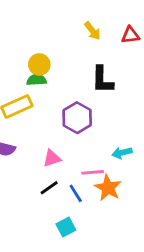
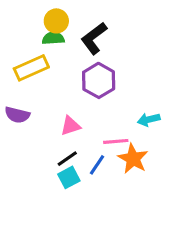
black L-shape: (102, 80) -> (94, 38), moved, turned 52
blue line: (76, 193) -> (97, 165), turned 66
cyan square: (66, 227) -> (69, 177), moved

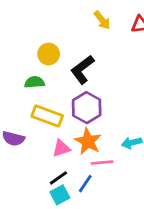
green semicircle: (53, 38) -> (34, 82), moved
yellow rectangle: (31, 68) -> (47, 116), moved, turned 44
orange star: (133, 159) -> (88, 141), moved

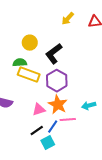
yellow arrow: (102, 20) -> (68, 19), turned 80
yellow rectangle: (47, 116) -> (29, 75), moved
blue line: (85, 184) -> (53, 127), moved
cyan square: (60, 195) -> (48, 143), moved

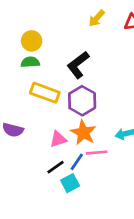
yellow circle: (30, 43) -> (32, 41), moved
green semicircle: (20, 63) -> (30, 62), moved

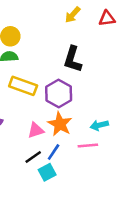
black L-shape: (78, 65) -> (73, 59), moved, turned -36
pink line: (97, 153) -> (88, 146), moved

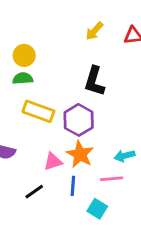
blue line: (54, 152) -> (73, 186), turned -30
black line: (33, 157) -> (34, 192), moved
cyan square: (47, 172) -> (97, 209), moved, turned -30

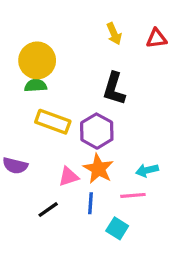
yellow arrow: (94, 31) -> (114, 34), turned -66
yellow circle: (24, 55) -> (37, 60), size x1.5

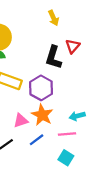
red triangle: (156, 38) -> (73, 46), moved, turned -42
blue line: (90, 203) -> (37, 140), turned 49
cyan square: (117, 228) -> (66, 158), moved

